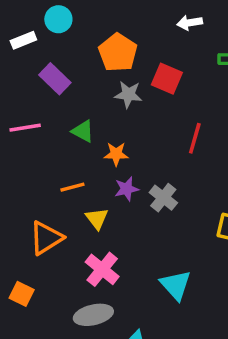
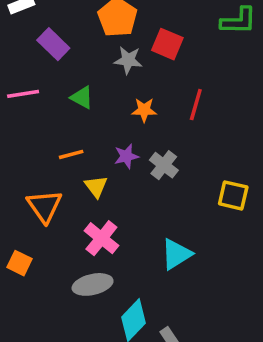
orange star: (116, 154) -> (144, 110), moved
orange triangle: (46, 238) -> (44, 206), turned -33
cyan triangle: (176, 285) -> (176, 254), turned 40

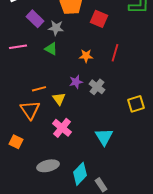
gray star: (128, 60) -> (56, 28), moved
orange line: (71, 154) -> (39, 89), moved
yellow square: (233, 195) -> (136, 104), turned -30
cyan triangle: (176, 254) -> (104, 137), turned -30
gray ellipse: (93, 284) -> (48, 166), moved

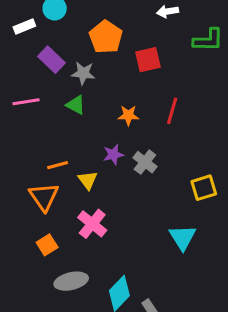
red square: (99, 19) -> (148, 60), turned -36
cyan triangle: (104, 137) -> (183, 237), moved
orange square: (16, 142) -> (47, 245), moved, turned 32

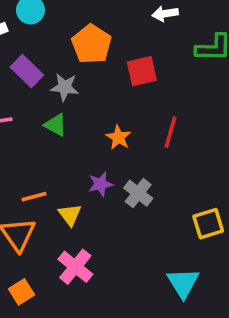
orange star: (128, 115) -> (118, 137), turned 30

